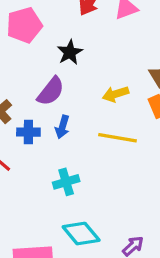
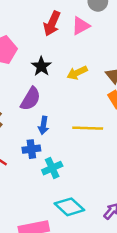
yellow arrow: (116, 94) -> (77, 73), moved
blue cross: (28, 132) -> (31, 149), moved

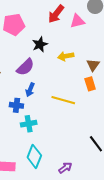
cyan diamond: (69, 207) -> (34, 156), turned 55

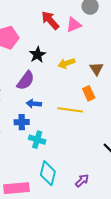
red arrow: (56, 14) -> (50, 20), turned 108
orange rectangle: (90, 84) -> (89, 93), moved
blue arrow: (30, 90) -> (34, 104), turned 80
cyan cross: (29, 124) -> (37, 140), turned 35

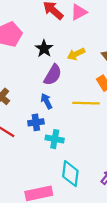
purple semicircle: (26, 81) -> (53, 75), moved
blue arrow: (34, 104) -> (46, 101), turned 64

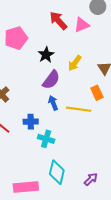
yellow arrow: (76, 54) -> (75, 63), turned -35
blue arrow: (46, 101) -> (53, 103), moved

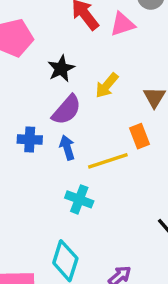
yellow line: (79, 109) -> (108, 161), turned -30
blue cross: (31, 122) -> (30, 140), moved
cyan cross: (46, 139) -> (79, 199), moved

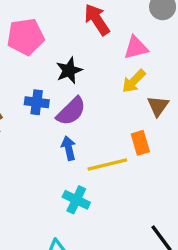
pink triangle: (122, 24) -> (136, 48), moved
yellow arrow: (107, 85) -> (134, 81), moved
blue cross: (30, 140) -> (37, 102), moved

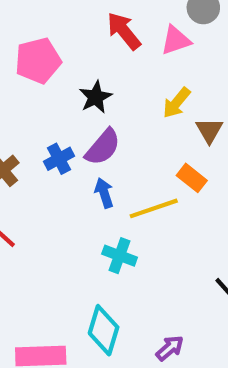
pink triangle: (136, 48) -> (176, 40), moved
blue cross: (37, 102) -> (59, 159), moved, turned -30
orange rectangle: (140, 143) -> (192, 178), turned -30

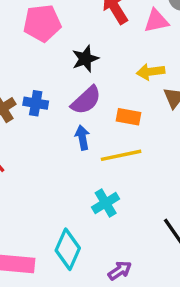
yellow arrow: (177, 103) -> (151, 72), turned 36
blue cross: (59, 159) -> (36, 103), moved, turned 30
orange rectangle: (192, 178) -> (128, 117), moved, turned -35
cyan cross: (120, 256) -> (106, 203), moved, turned 32

